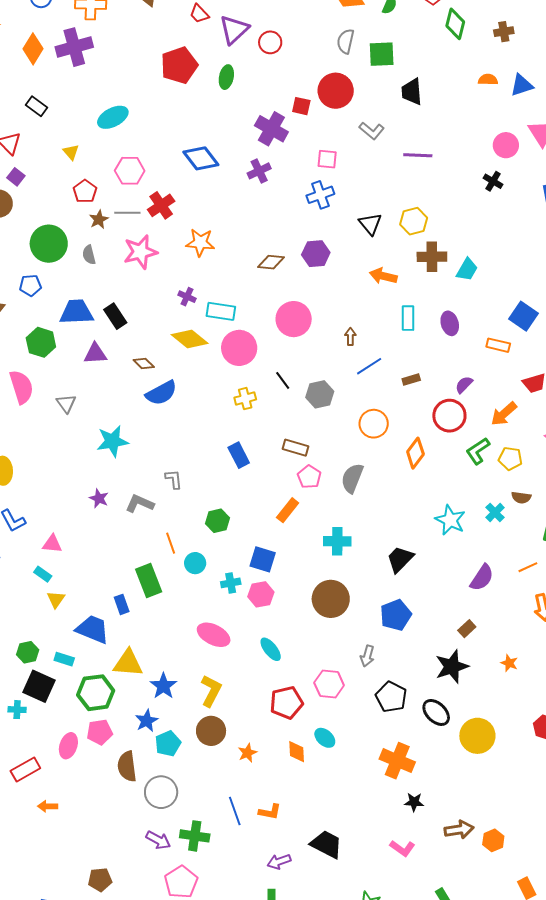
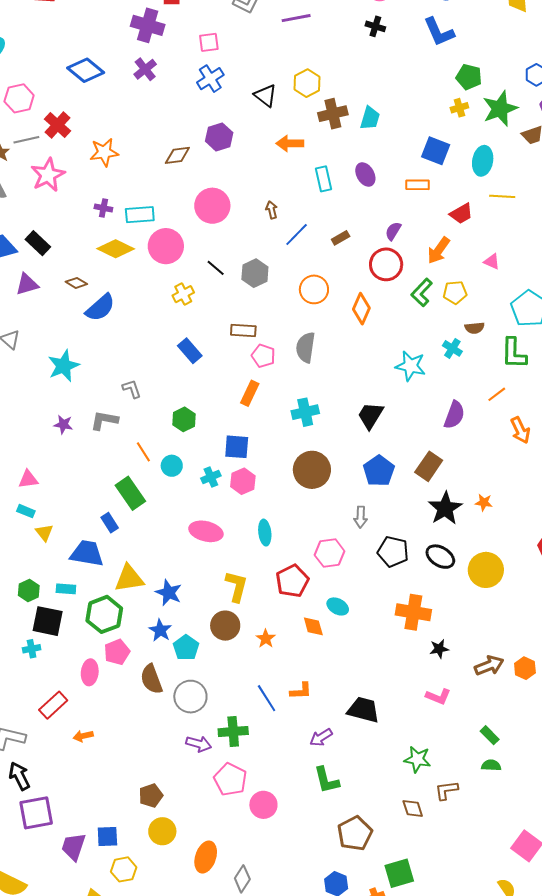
brown rectangle: (467, 629) -> (429, 466), moved, size x1.6
cyan ellipse: (271, 649) -> (265, 533), turned 45
orange star: (509, 663) -> (484, 502), moved
yellow L-shape: (211, 691) -> (237, 586), moved

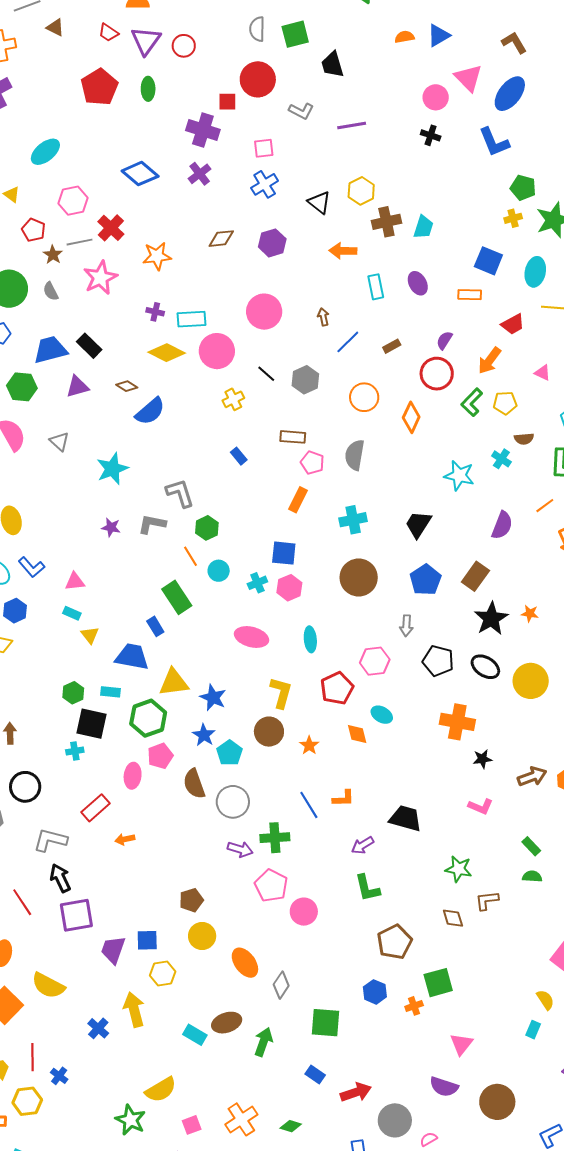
brown diamond: (177, 155) -> (221, 239), moved
blue rectangle: (190, 351) -> (239, 456), size x0.7
gray L-shape: (132, 389) -> (180, 493), size x1.5
green hexagon: (184, 419) -> (207, 528), moved
orange ellipse: (206, 857) -> (245, 963), turned -56

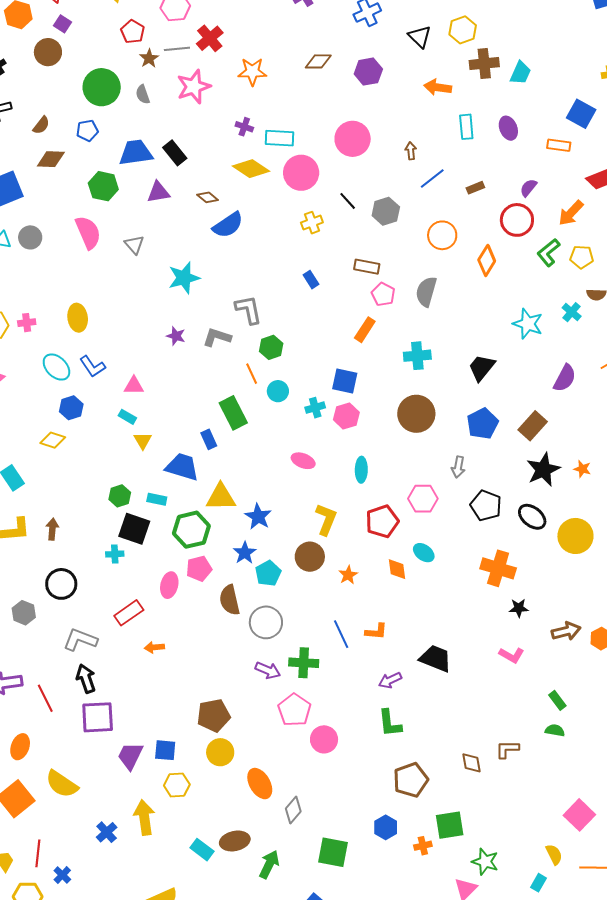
pink ellipse: (251, 637) -> (303, 461), size x0.7
green star: (459, 869) -> (485, 862), moved
brown pentagon: (191, 900) -> (214, 715), size x1.4

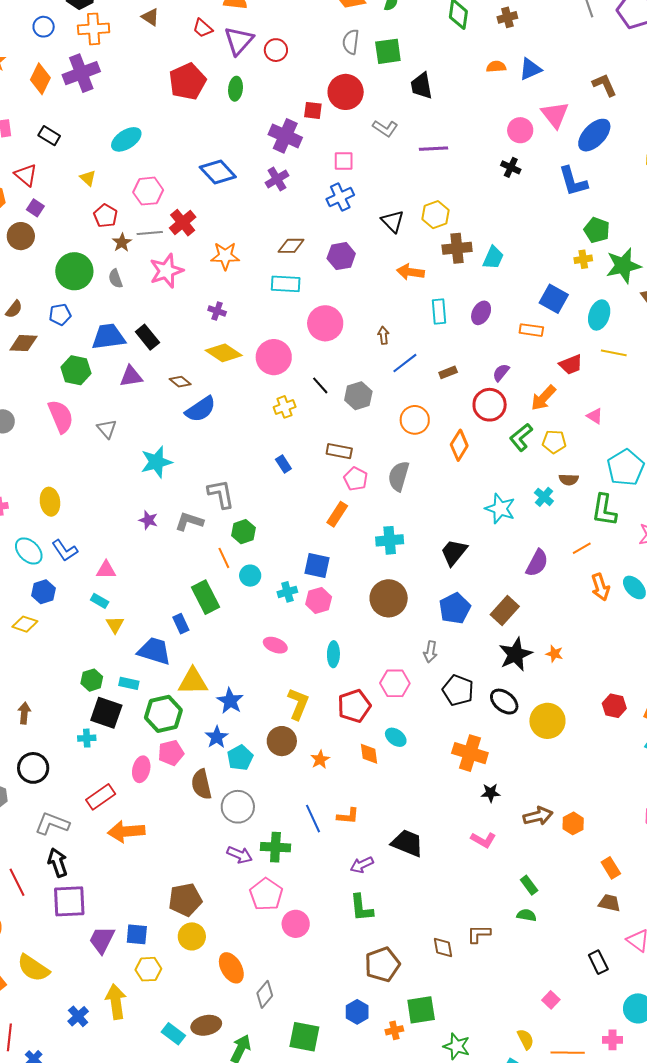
purple ellipse: (508, 128) -> (481, 313), turned 50
cyan rectangle: (280, 138) -> (286, 284), moved
orange arrow: (154, 647) -> (126, 831), size x1.8
pink square: (579, 815) -> (551, 1000), size x0.6

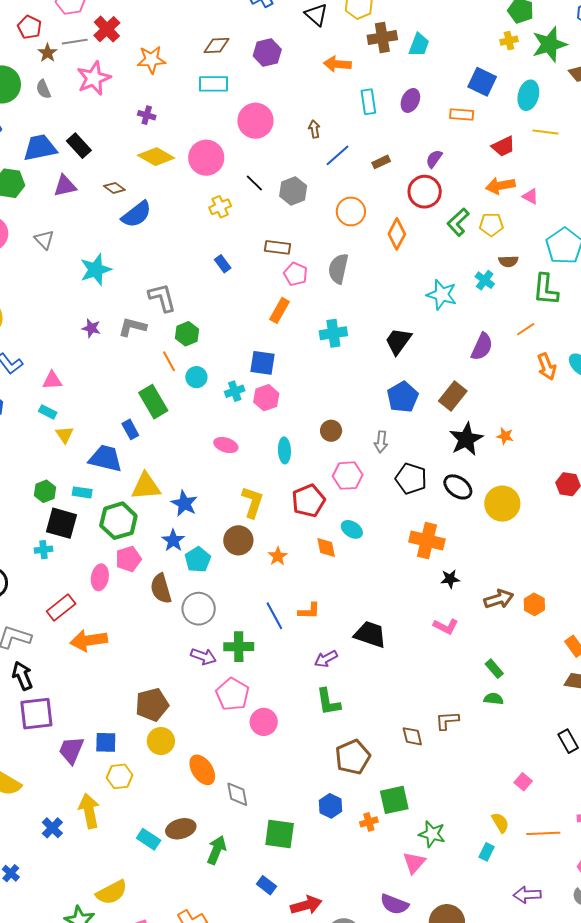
orange arrow: (543, 398) -> (500, 186), moved, turned 40
brown circle: (389, 598) -> (331, 431), moved, size x0.6
gray diamond: (265, 994) -> (237, 794), turned -48

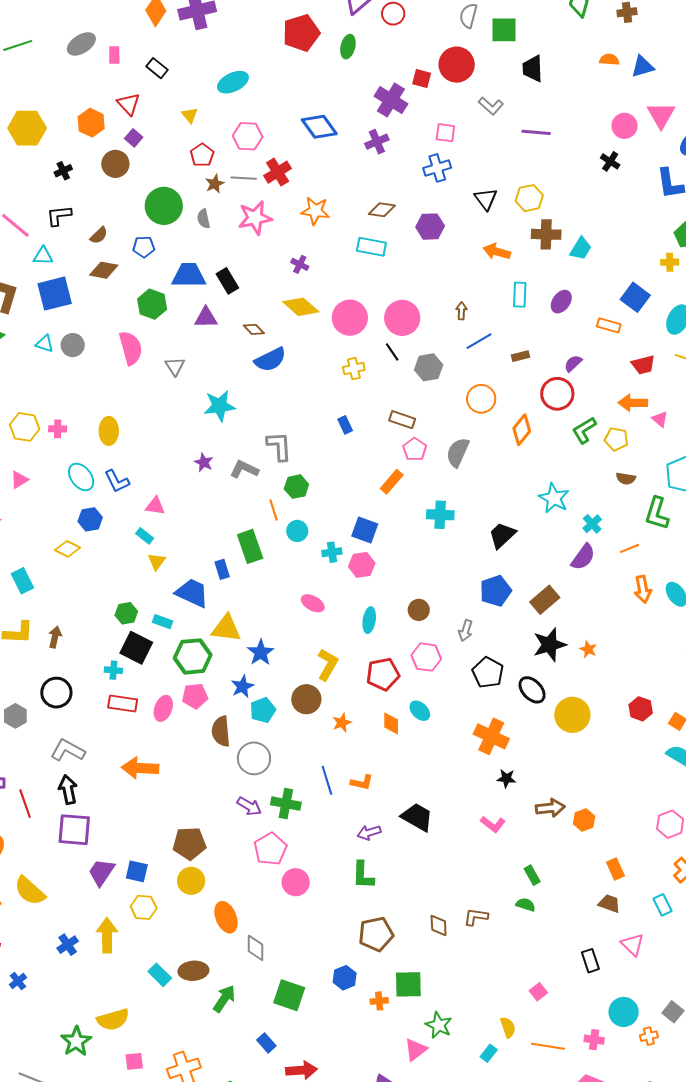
pink circle: (255, 121) -> (402, 318), moved
cyan cross: (485, 280) -> (592, 524), moved
red rectangle: (61, 607) -> (123, 703), moved, turned 36

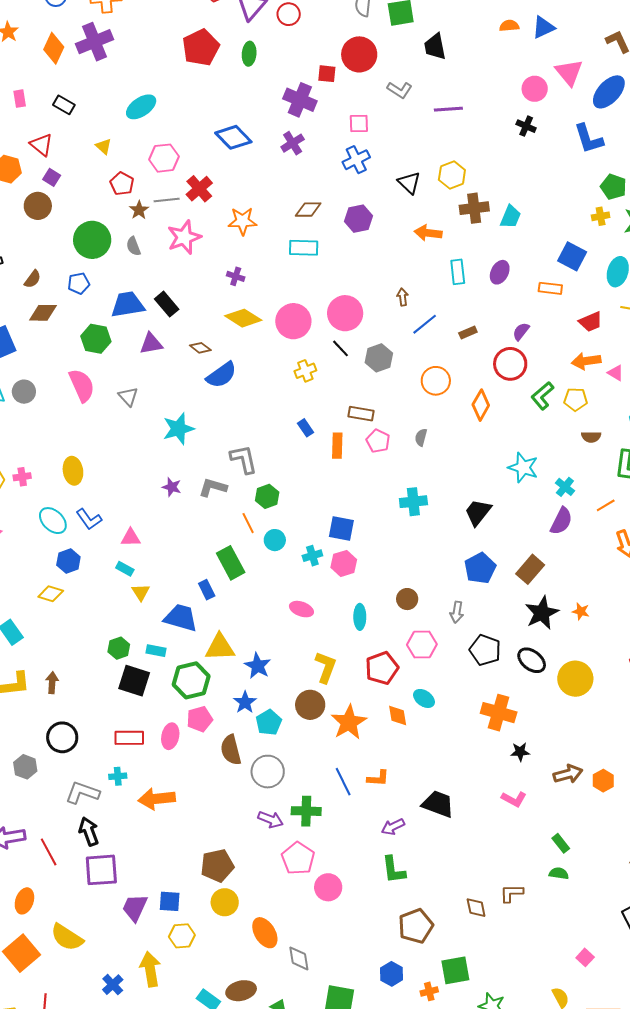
gray semicircle: (458, 452) -> (421, 437), size x0.6
orange rectangle: (392, 482) -> (337, 446), moved, turned -30
cyan cross: (113, 670) -> (118, 776), moved
orange star: (342, 723) -> (349, 722), size x1.8

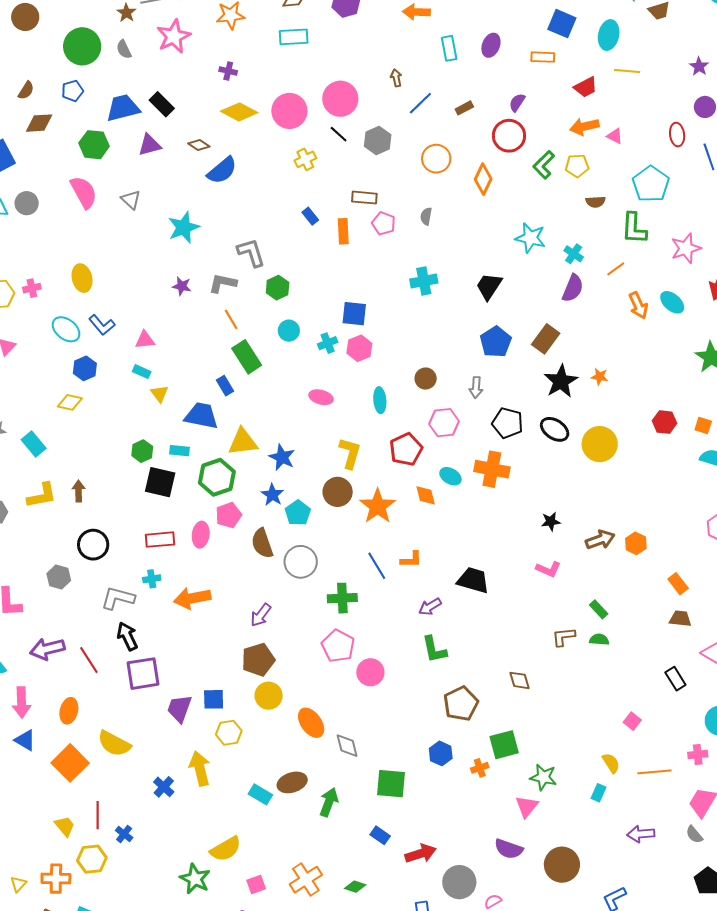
orange line: (248, 523) -> (231, 319), moved
orange cross: (499, 713) -> (492, 469), moved
purple arrow: (271, 819) -> (261, 615), moved, turned 110
brown L-shape: (512, 893) -> (564, 637), moved

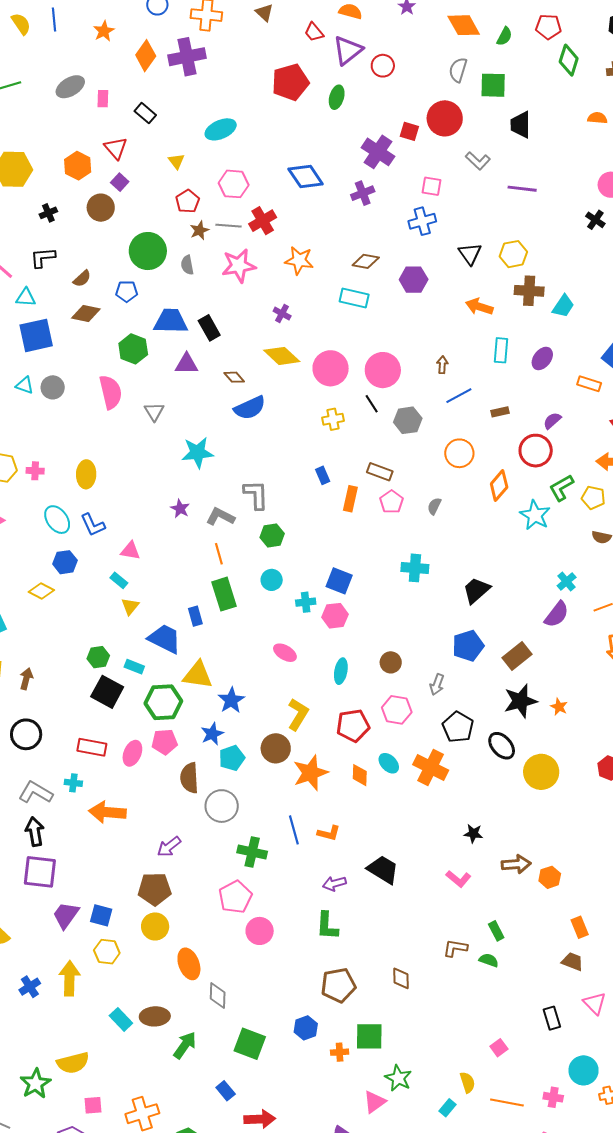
cyan star: (530, 238) -> (535, 515), moved

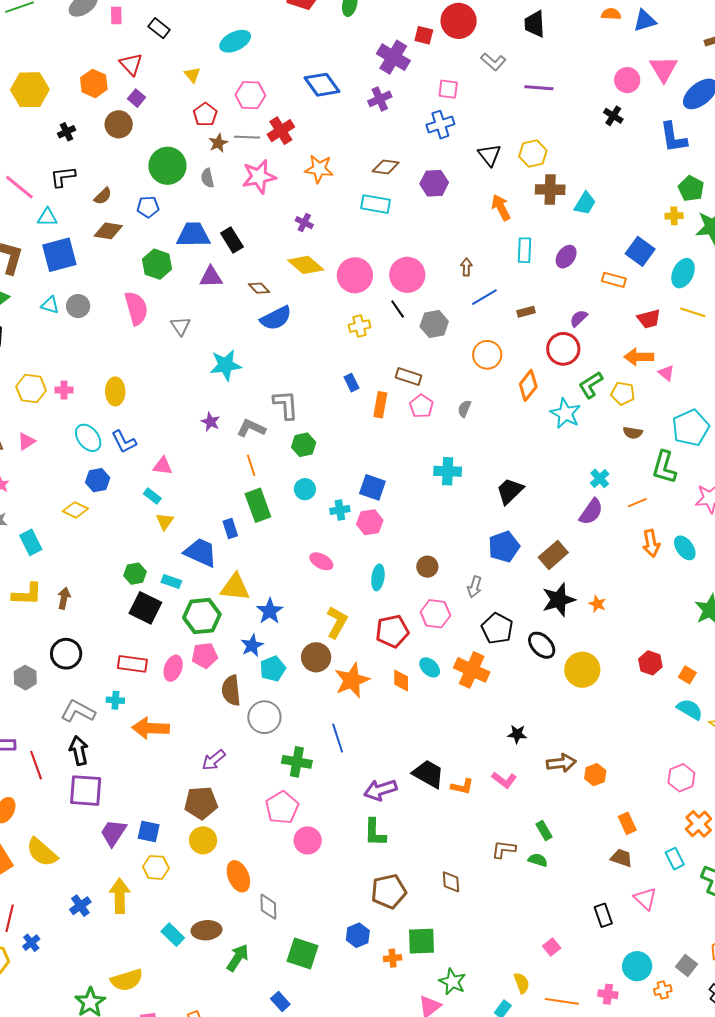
orange arrow: (479, 307) -> (501, 207), turned 48
orange L-shape: (329, 833) -> (462, 787), moved
purple arrow: (334, 884) -> (380, 790), size x1.4

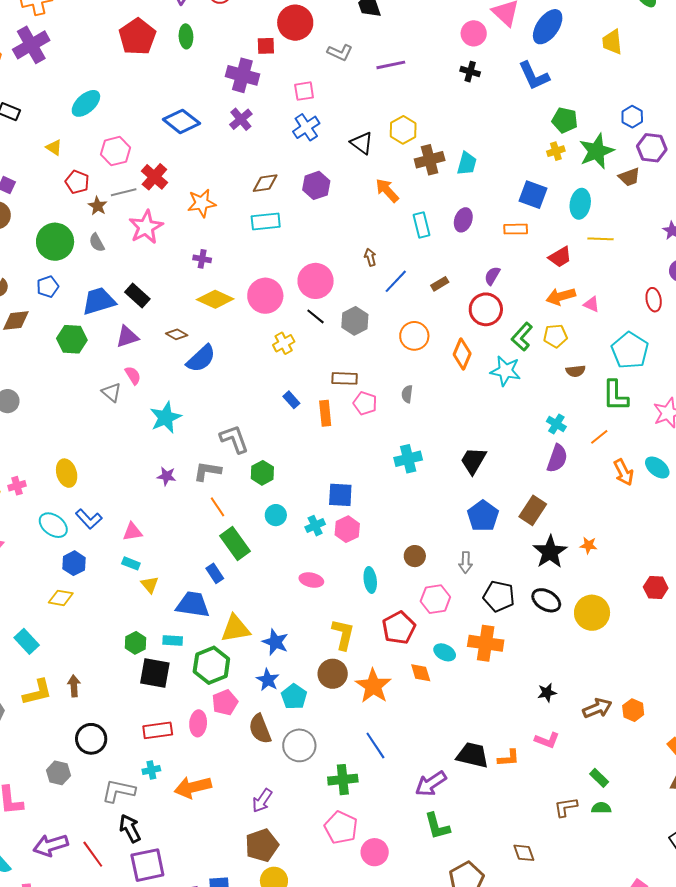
pink semicircle: (136, 308) -> (133, 375), moved, size x0.6

